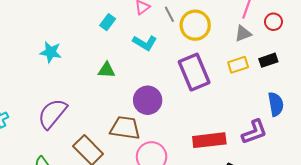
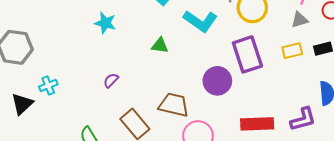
cyan L-shape: (145, 43) -> (200, 21), size x1.4
purple circle: (148, 100) -> (217, 81), moved
purple semicircle: (52, 114) -> (111, 80), moved, size x0.5

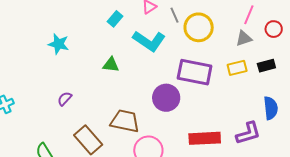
purple rectangle: (247, 54) -> (195, 72), turned -60

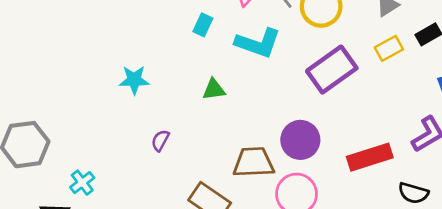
purple rectangle: (195, 72) -> (332, 70), turned -32
purple circle: (166, 98) -> (300, 140), moved
purple semicircle: (65, 99) -> (160, 140), moved

